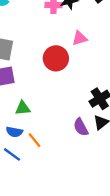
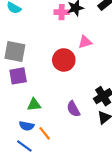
purple semicircle: (81, 127) -> (73, 109), moved

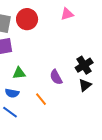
red circle: (64, 60) -> (27, 19), moved
orange line: (45, 133) -> (41, 99), moved

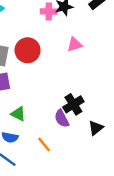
black cross: (84, 65) -> (73, 104), moved
green triangle: (19, 73) -> (18, 114), turned 32

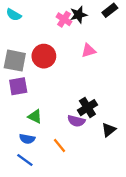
pink cross: (49, 11) -> (64, 19), turned 32
purple semicircle: (62, 119) -> (76, 121), turned -48

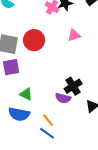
blue semicircle: (27, 139) -> (19, 114), size x1.5
blue line: (25, 160) -> (47, 133), moved

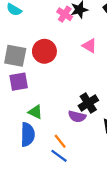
pink triangle: (74, 35) -> (89, 46), turned 48
blue semicircle: (19, 114) -> (28, 134), turned -100

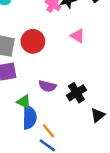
purple semicircle: (77, 116) -> (47, 86), moved
blue semicircle: (28, 134) -> (29, 117), moved

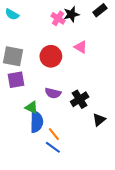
red circle: (33, 41) -> (51, 56), moved

